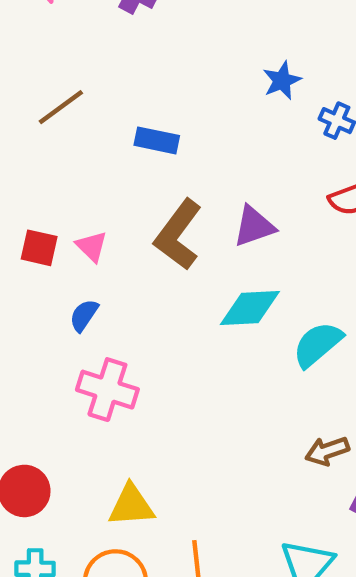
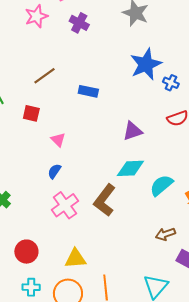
blue star: (282, 81) -> (146, 64), size x1.8
brown L-shape: (178, 235) -> (105, 200), moved
red square: (39, 248) -> (31, 113), moved
pink cross: (107, 390) -> (65, 205), turned 36

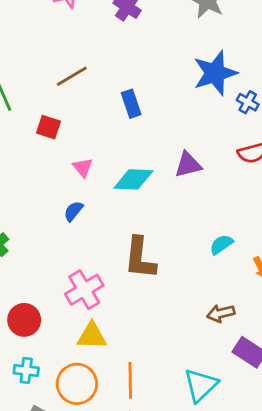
blue rectangle: (88, 91) -> (131, 104), turned 54
cyan diamond: (130, 168) -> (133, 179), moved
cyan semicircle: (161, 185) -> (221, 244), size x0.7
brown L-shape: (105, 200) -> (140, 258), turned -36
pink cross: (65, 205) -> (84, 290), moved

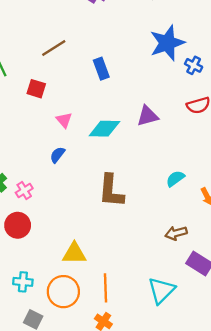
pink cross: (84, 290) -> (24, 190), moved, size x0.6
red circle: (24, 320) -> (18, 225), moved

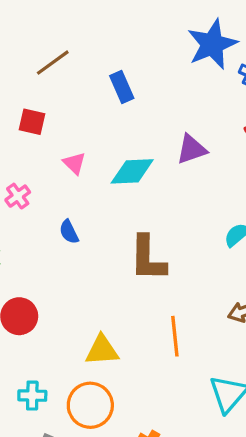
blue semicircle: (57, 155) -> (69, 232), moved, turned -60
pink cross: (24, 190) -> (18, 196), moved
orange line: (106, 288) -> (175, 336), moved

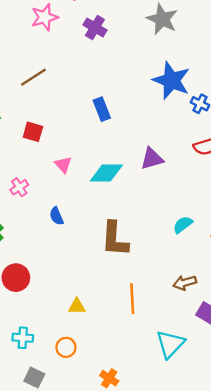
blue star: (212, 44) -> (171, 80), turned -30
brown line: (53, 63) -> (34, 77), moved
yellow triangle: (102, 350) -> (77, 306), size x0.7
orange circle: (90, 405) -> (66, 347), size x0.6

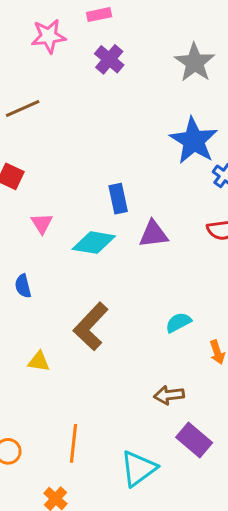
blue rectangle: (102, 109) -> (118, 199), moved
brown L-shape: (115, 239) -> (91, 326), turned 30
orange line: (132, 299) -> (74, 443), moved
yellow triangle: (77, 306) -> (39, 361), moved

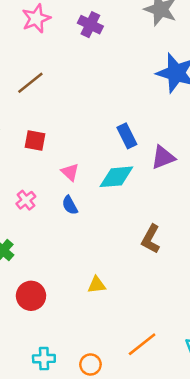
blue semicircle: (23, 286) -> (70, 205), moved
brown L-shape: (91, 326) -> (151, 239), moved, size x0.7
orange line: (74, 443) -> (142, 344), turned 60

